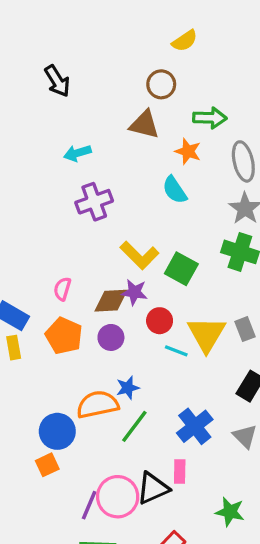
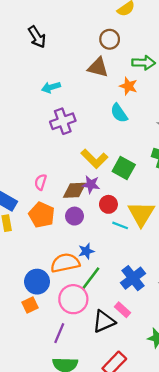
pink rectangle: (180, 472) -> (122, 310), turned -49
pink circle: (118, 497) -> (73, 299), moved

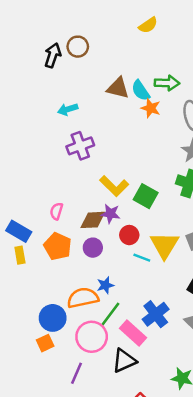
black arrow: (37, 37) -> (53, 55), turned -130
brown circle: (110, 39) -> (78, 47), moved
cyan semicircle: (119, 113) -> (141, 91), moved
pink rectangle: (122, 310) -> (133, 333), moved, size x1.5

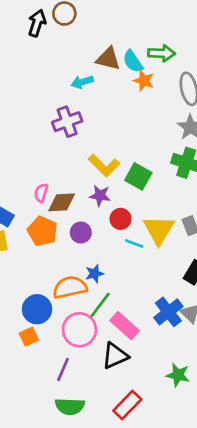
cyan arrow: (68, 109) -> (82, 82), moved
brown diamond: (93, 220) -> (62, 202), moved
blue cross: (156, 314) -> (168, 312), moved

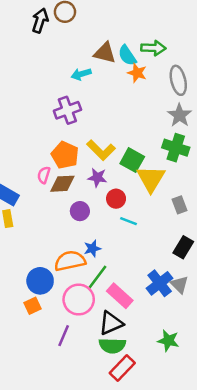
yellow triangle: (159, 230) -> (151, 179), moved
orange pentagon: (42, 231) -> (65, 155), moved
green semicircle: (70, 406) -> (112, 346), moved

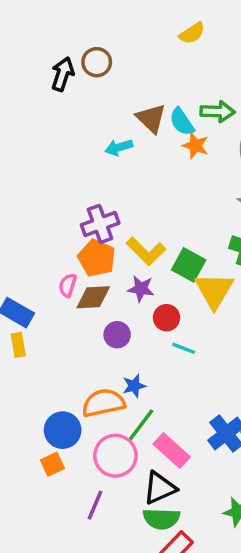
brown triangle: (105, 53) -> (151, 118), turned 30
purple cross: (67, 110) -> (100, 224), moved

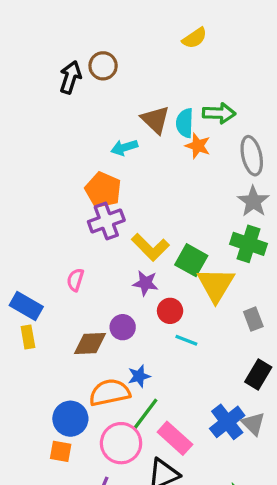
cyan semicircle: (182, 122) -> (185, 123), turned 36
orange pentagon: (97, 258) -> (103, 190), moved
brown diamond: (93, 297) -> (90, 344), moved
orange square: (52, 464) -> (61, 451), turned 35

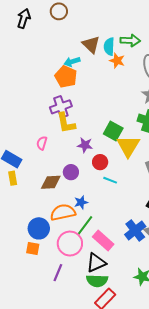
black arrow: (70, 77) -> (24, 18), moved
orange pentagon: (103, 190) -> (66, 77), moved
yellow L-shape: (150, 247) -> (66, 123), moved, turned 35

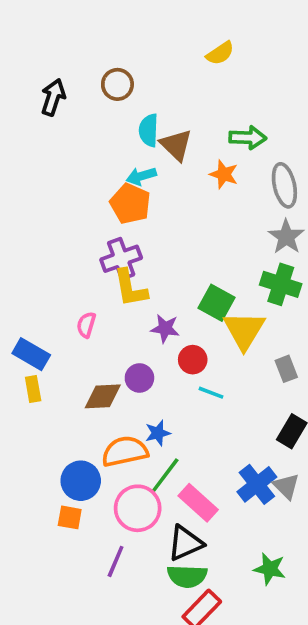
cyan semicircle: (109, 47) -> (149, 130), moved

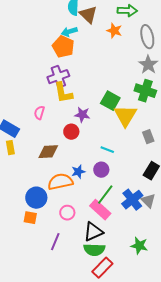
red circle: (193, 360) -> (71, 132), moved
purple circle: (139, 378) -> (101, 170), moved
green line: (165, 475) -> (105, 195), moved
pink circle: (138, 508) -> (67, 213), size x0.6

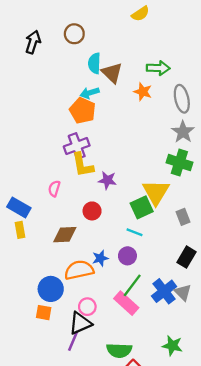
green square: (110, 101) -> (142, 207), moved, turned 36
purple star: (82, 115) -> (107, 180), moved
black triangle: (93, 232) -> (80, 323), moved

